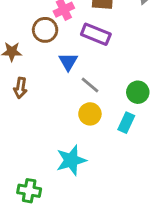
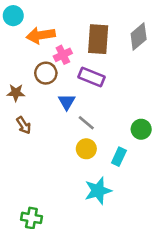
brown arrow: (20, 88) -> (24, 125), turned -42
green circle: (138, 92) -> (141, 129), moved
cyan star: (71, 160) -> (98, 191), moved

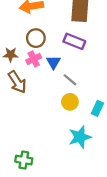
pink cross: (63, 55) -> (34, 59), moved
brown arrow: (24, 125) -> (17, 82), size x1.5

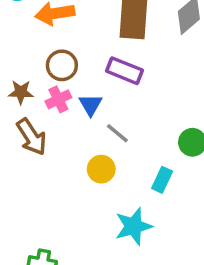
yellow circle: (70, 102) -> (101, 169), moved

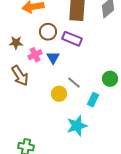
brown circle: (62, 65) -> (48, 32), moved
brown star: (21, 92) -> (16, 43), moved
gray line: (117, 133) -> (74, 83), moved

